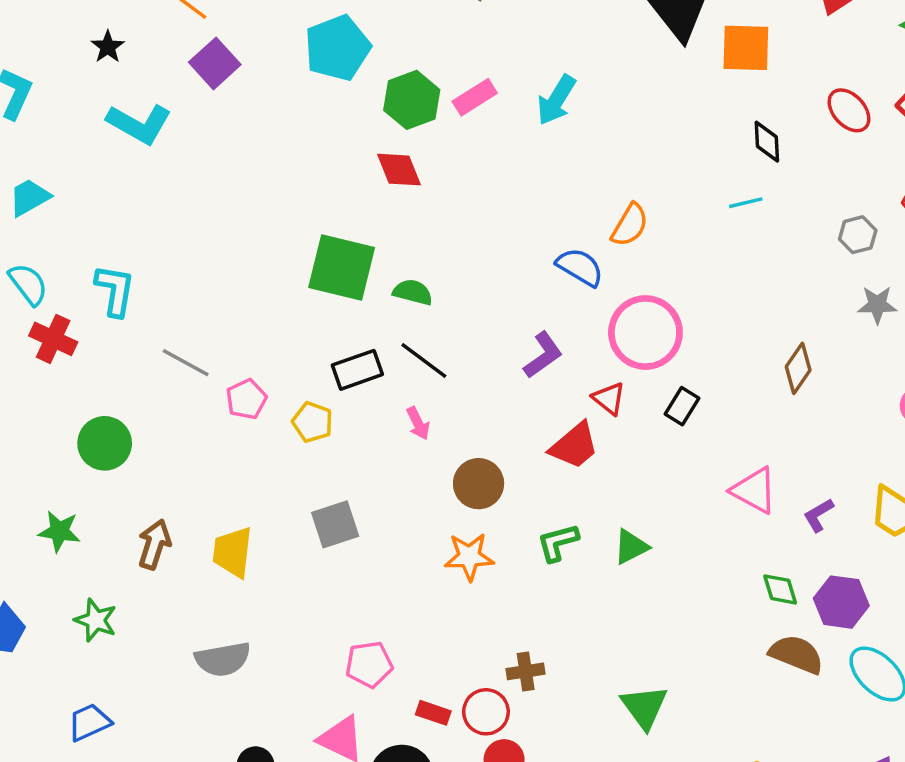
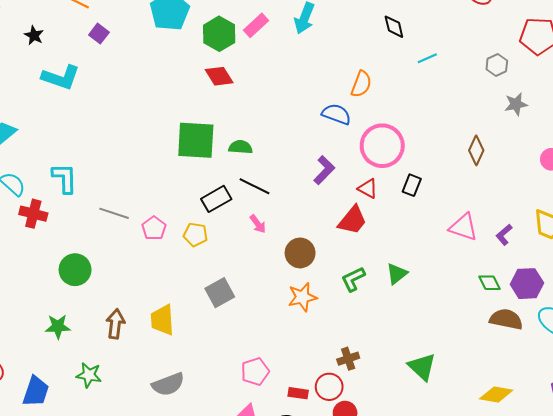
purple square: (215, 63) -> (99, 34), size x0.7
black diamond: (767, 142) -> (394, 27), moved

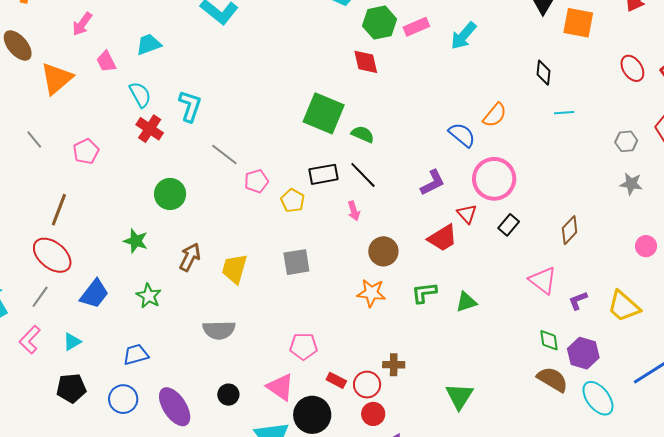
brown diamond: (476, 150) -> (570, 230), moved

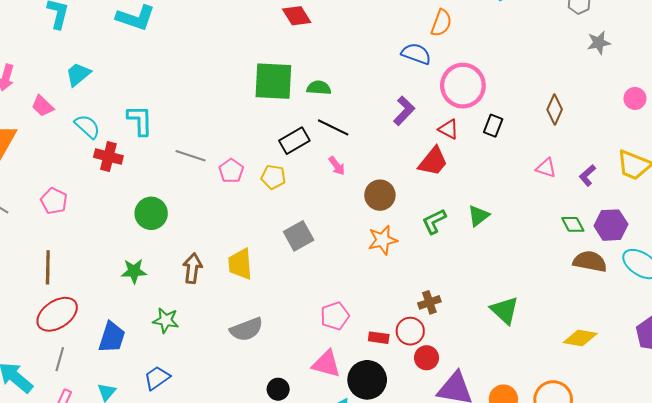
red ellipse: (52, 255) -> (57, 314), turned -54
pink triangle: (543, 280) -> (546, 168), size x0.7
blue trapezoid: (136, 355) -> (157, 378), moved

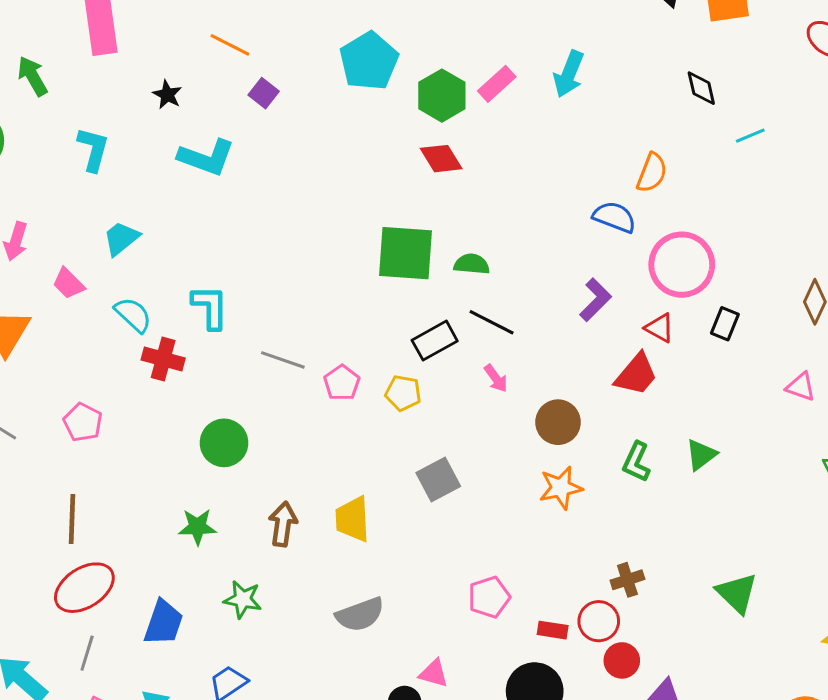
green L-shape: (434, 221) -> (636, 462), turned -40
pink triangle: (326, 364) -> (434, 673), moved, size x0.7

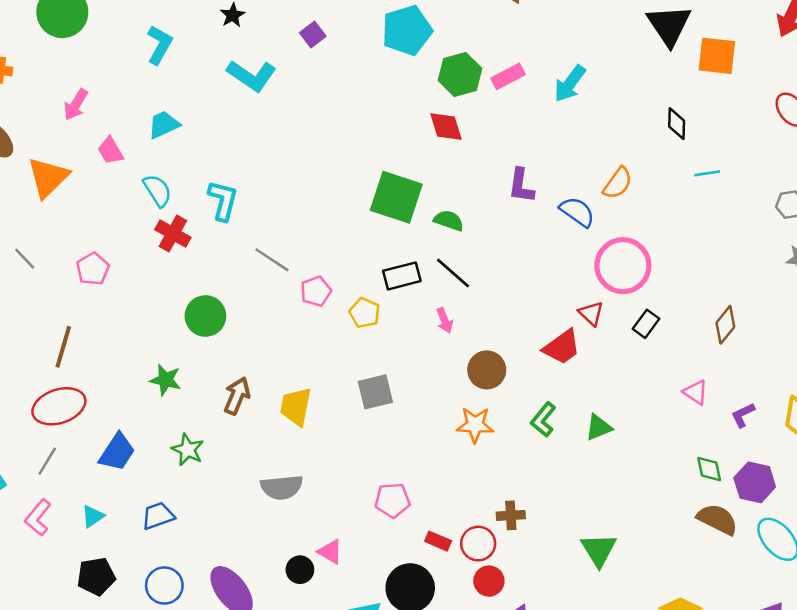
purple L-shape: (595, 300) -> (521, 186), moved, turned 129

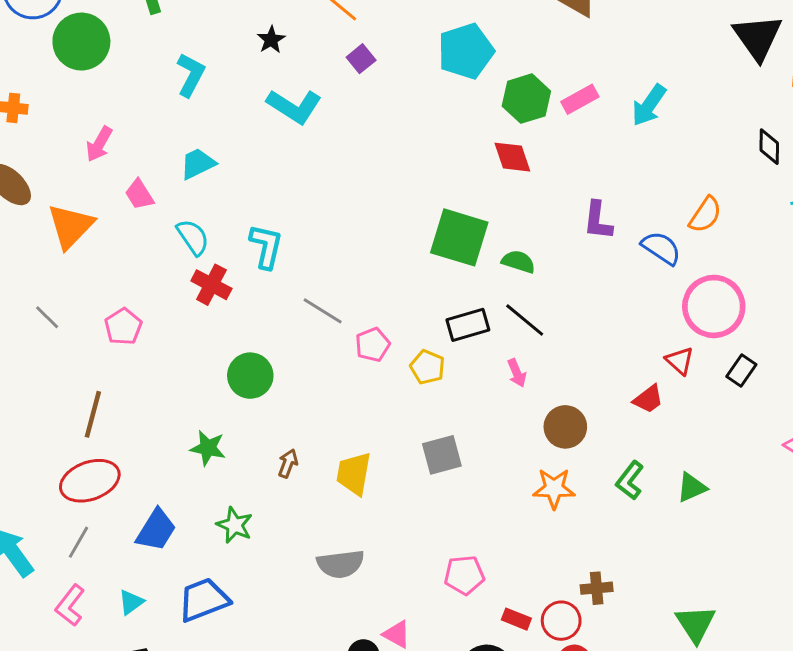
red trapezoid: (562, 347) -> (648, 399), size x0.7
brown arrow: (237, 396) -> (288, 463), size x0.7
blue trapezoid: (158, 516) -> (204, 600), size x1.4

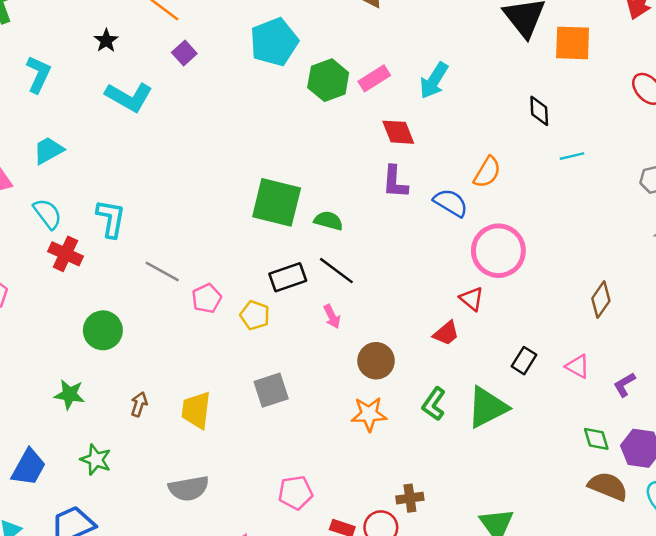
red diamond: (512, 157) -> (398, 132), moved
black rectangle: (741, 371) -> (524, 361), moved
green triangle: (692, 487) -> (487, 407), size x1.6

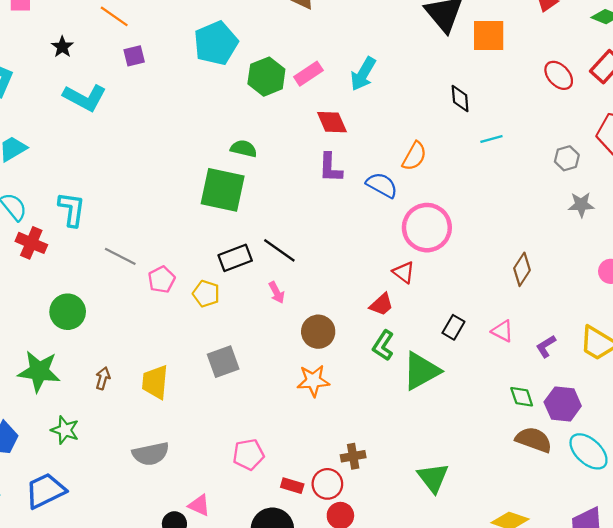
purple square: (184, 53) -> (134, 56), turned 30
green semicircle: (328, 221) -> (244, 149), moved
green star: (70, 394) -> (39, 371), size x1.5
green L-shape: (434, 404) -> (383, 345), moved

